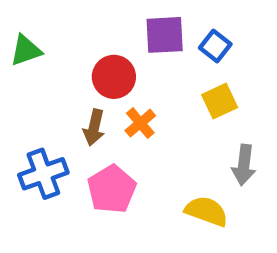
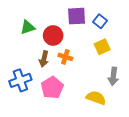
green triangle: (26, 50) -> (28, 27), moved
orange cross: (140, 123) -> (65, 57), turned -32

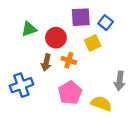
yellow square: (102, 47) -> (93, 43), moved
pink pentagon: (52, 88) -> (70, 93), moved

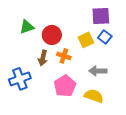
purple square: (81, 17) -> (101, 16), moved
blue square: (106, 23) -> (105, 37), moved
gray arrow: (120, 81) -> (98, 71), moved, turned 84

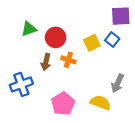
purple square: (101, 16) -> (121, 16), moved
gray arrow: (98, 71) -> (118, 83), moved, turned -66
pink pentagon: (65, 86) -> (63, 104), moved

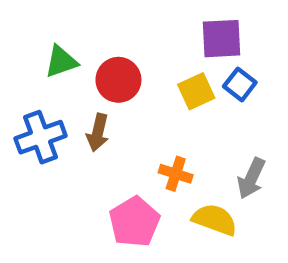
purple square: (121, 16) -> (221, 39), moved
orange cross: (68, 60) -> (176, 174), moved
blue cross: (21, 84) -> (41, 137), moved

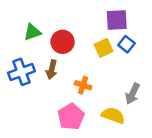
orange cross: (176, 174) -> (83, 85), moved

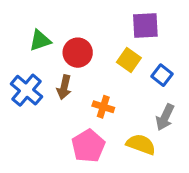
blue square: (126, 44) -> (162, 75), moved
yellow square: (104, 48) -> (129, 60), turned -30
blue cross: (22, 72) -> (27, 90), turned -30

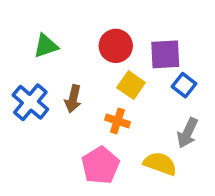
purple square: (145, 25) -> (165, 54), moved
red circle: (78, 53) -> (116, 46), moved
yellow square: (129, 60) -> (131, 85), moved

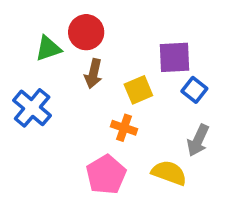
red circle: (116, 46) -> (86, 32), moved
yellow square: (131, 85) -> (138, 90), turned 32
brown arrow: (73, 99) -> (93, 74), moved

